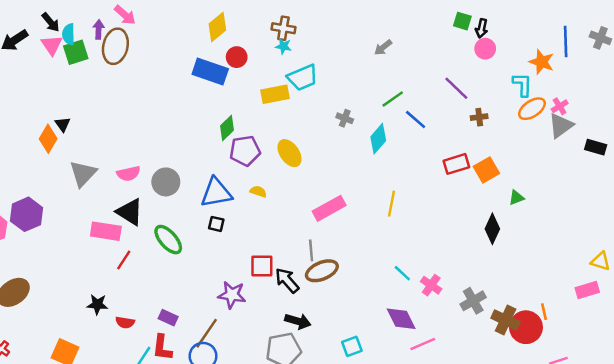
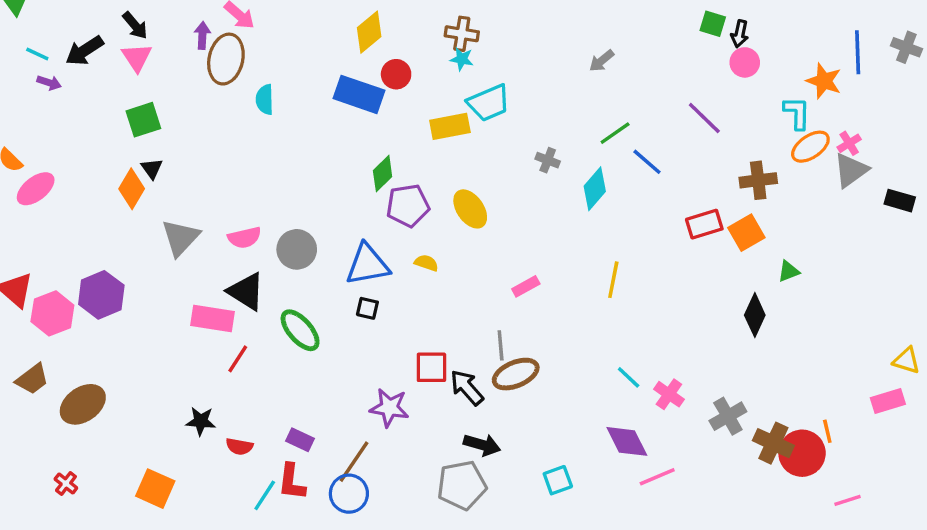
cyan semicircle: (69, 34) -> (265, 99), moved
green square: (76, 52) -> (143, 120), moved
brown cross: (479, 117) -> (758, 180), moved, size x1.5
pink rectangle: (329, 208) -> (526, 286), size x0.6

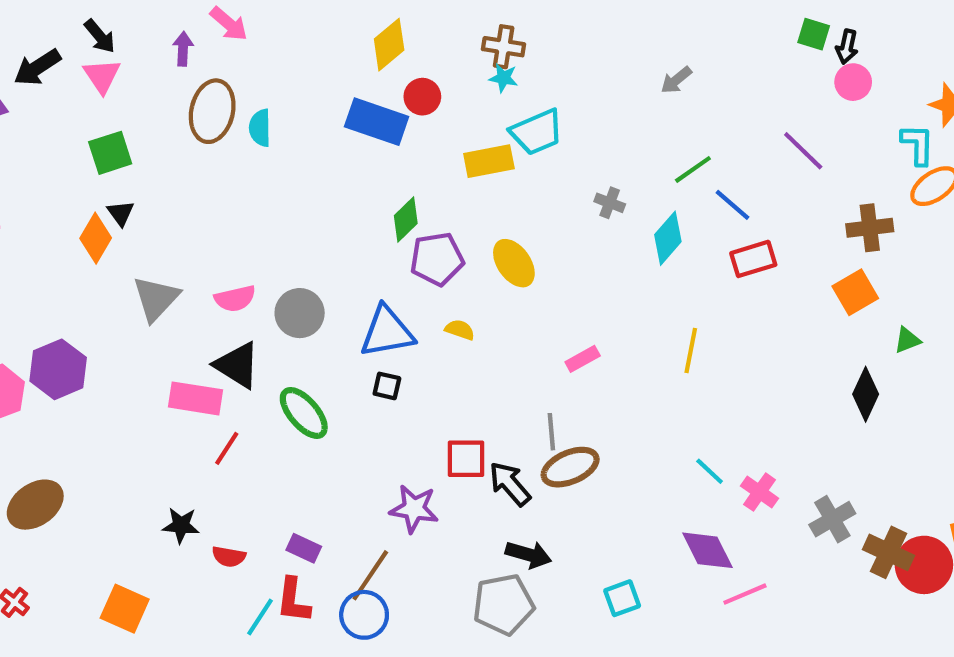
brown ellipse: (226, 59) -> (212, 111), moved
red rectangle: (704, 224) -> (753, 259), moved

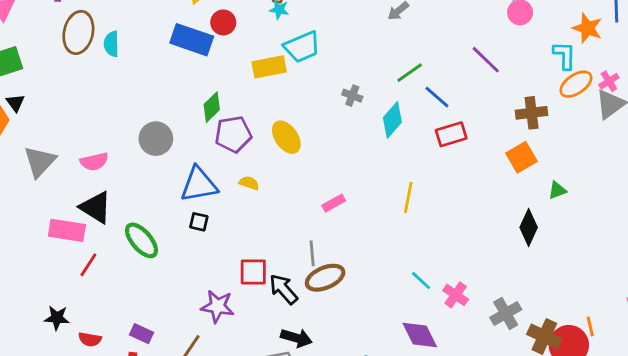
gray circle: (300, 313) -> (156, 139), moved

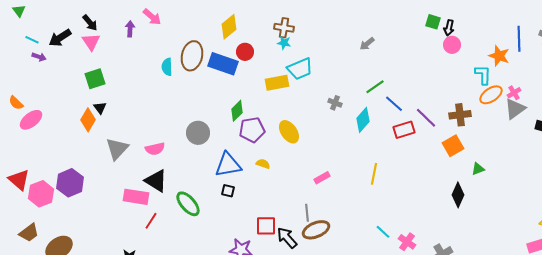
brown ellipse: (78, 32) -> (192, 56), moved
purple line: (486, 60) -> (426, 118), moved

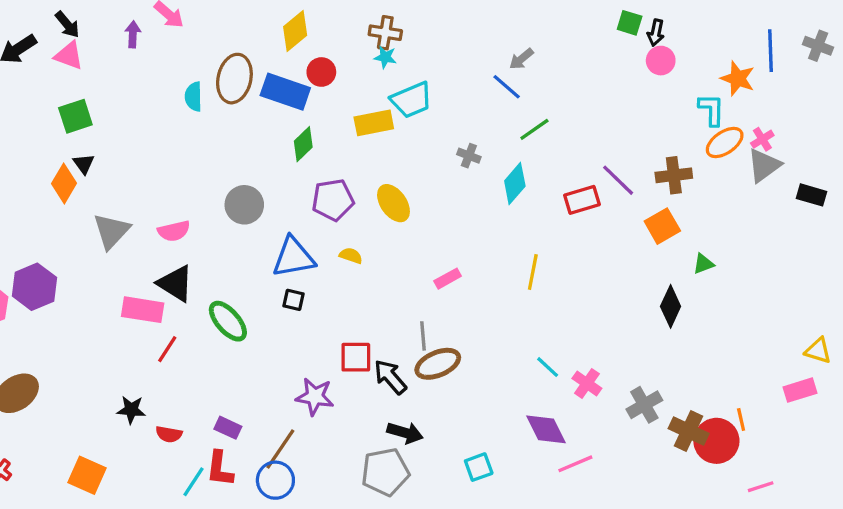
pink triangle: (91, 42) -> (69, 56), turned -36
blue line: (394, 104) -> (507, 87), moved
green diamond: (237, 111) -> (303, 144), moved

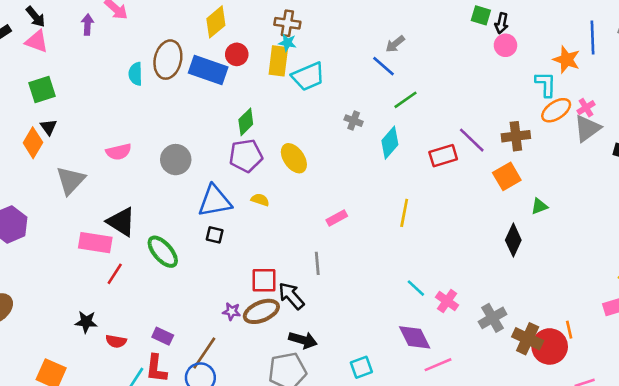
yellow rectangle: (374, 123) -> (278, 61), moved, turned -72
green diamond: (303, 144) -> (246, 122), moved
pink semicircle: (174, 231) -> (119, 152), moved
brown ellipse: (438, 364) -> (261, 311), moved
purple star: (315, 397) -> (232, 311), size x0.6

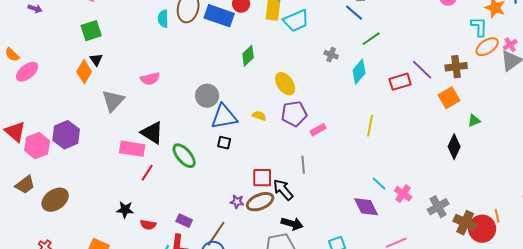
purple pentagon: (246, 156) -> (294, 114), moved
gray circle: (176, 160) -> (207, 96), moved
purple diamond: (415, 337) -> (366, 207), moved

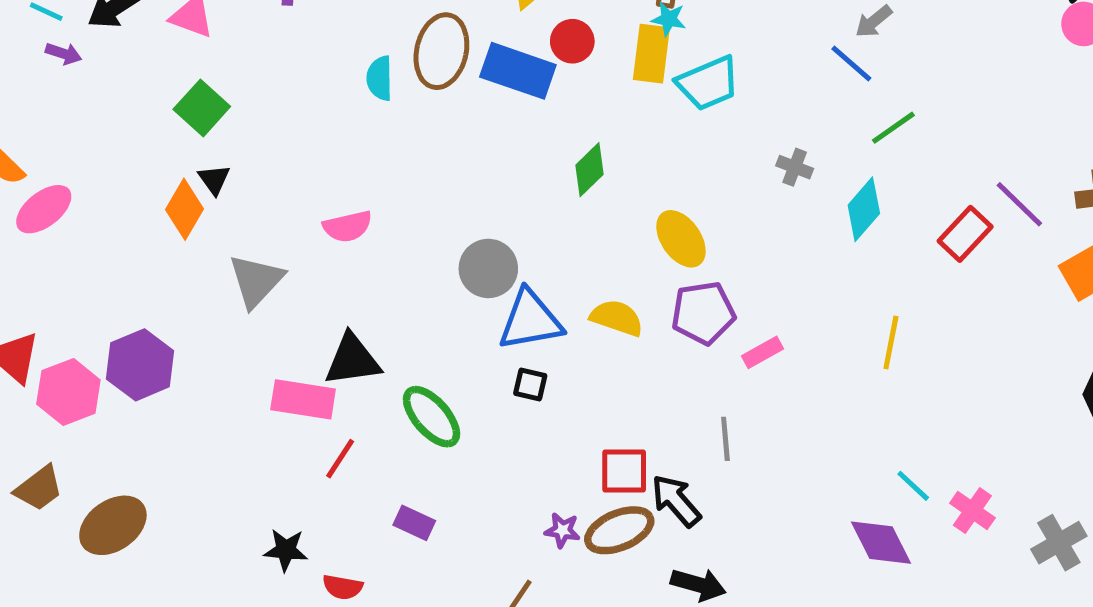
green square: (91, 31) -> (202, 108), turned -30
red rectangle: (400, 82) -> (965, 234), turned -30
yellow semicircle: (259, 116) -> (617, 318), size x1.5
black triangle: (152, 133) -> (352, 360), turned -40
purple rectangle: (184, 221) -> (414, 523), moved

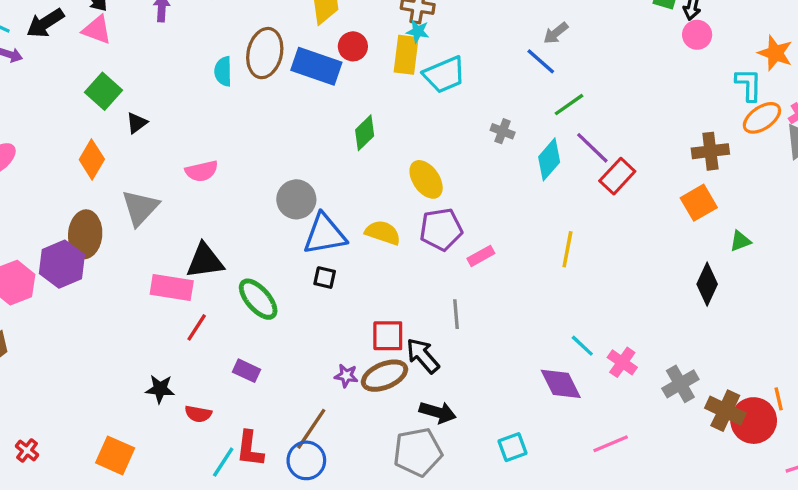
black triangle: (214, 180) -> (137, 123), moved, turned 30
purple line: (1019, 204) -> (592, 148), moved
brown ellipse: (113, 525) -> (85, 234), moved, turned -51

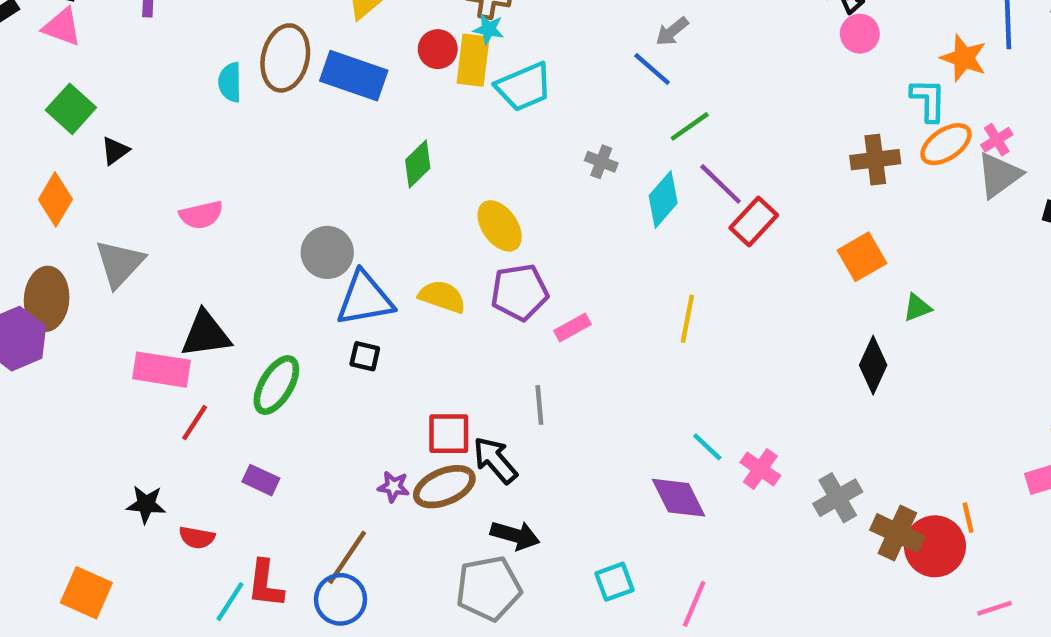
red circle: (353, 46) -> (438, 49), moved
brown cross: (710, 151) -> (875, 160), moved
green ellipse: (258, 299) -> (276, 385), turned 72
pink line: (611, 444) -> (694, 604), moved, turned -44

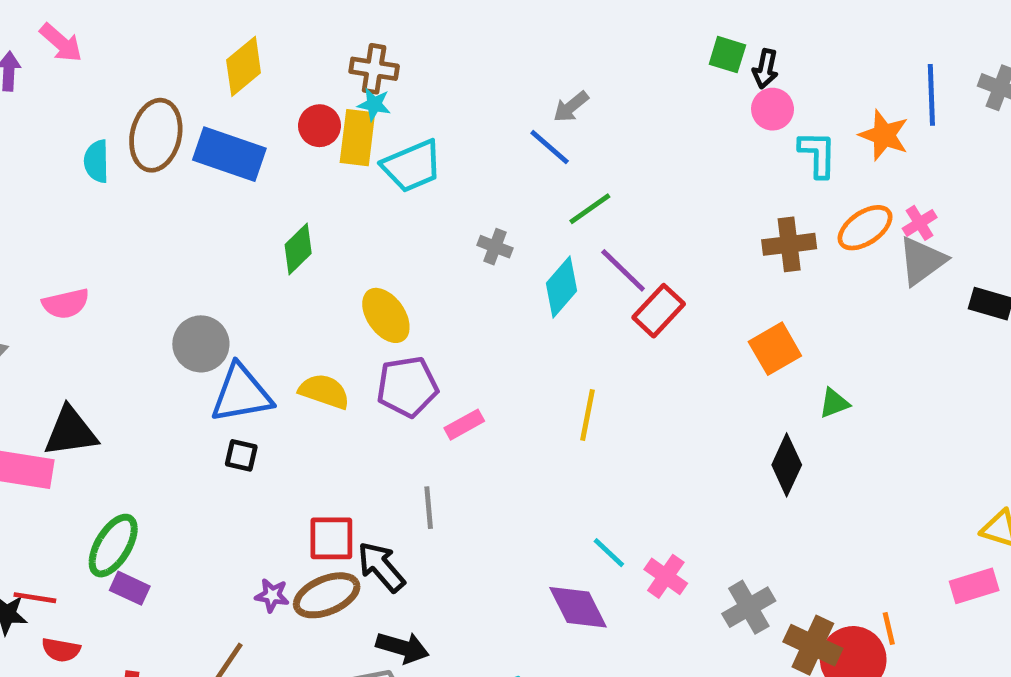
cyan L-shape: (928, 100) -> (818, 154), moved
green ellipse: (276, 385) -> (113, 546), moved
red line: (195, 423) -> (35, 598), moved, turned 66

